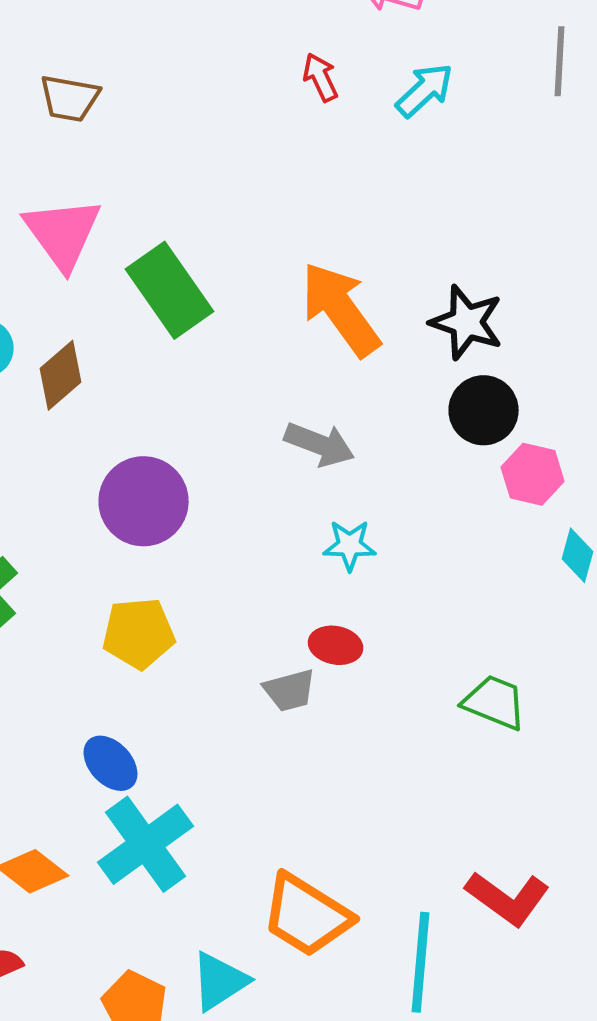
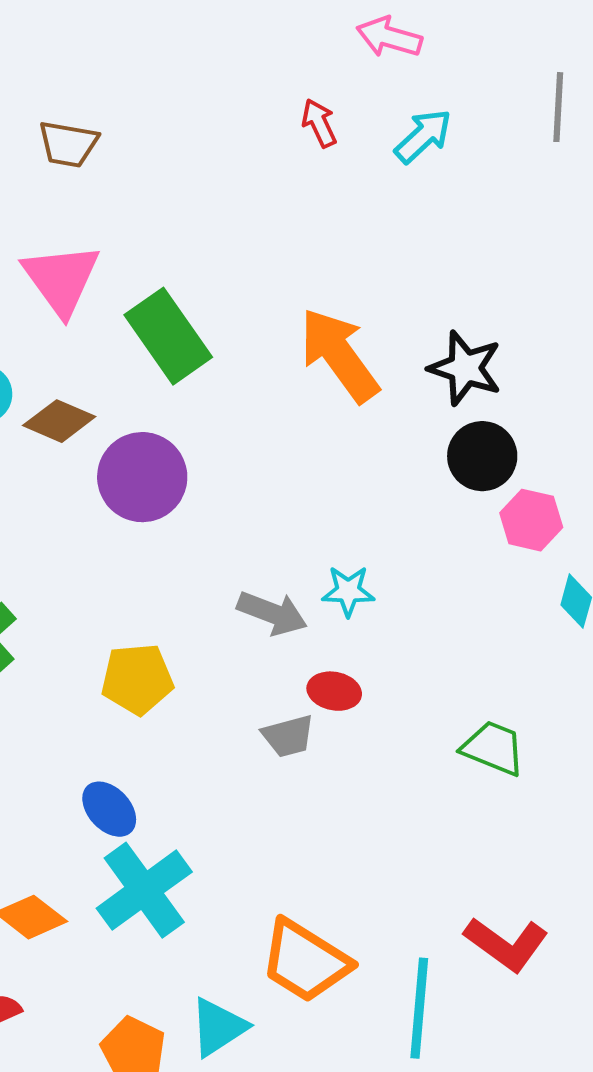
brown diamond: (61, 375) -> (59, 421), turned 64
gray arrow: (320, 444) -> (272, 613), moved
purple circle: (144, 501) -> (142, 477), moved

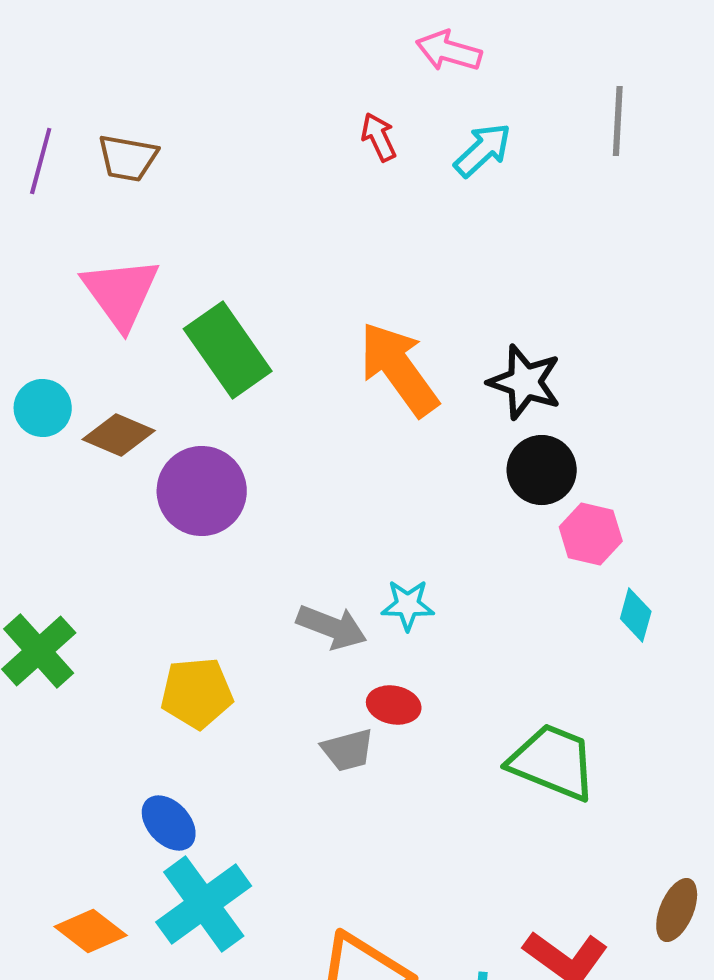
green trapezoid: (493, 748) -> (553, 762), size x1.4

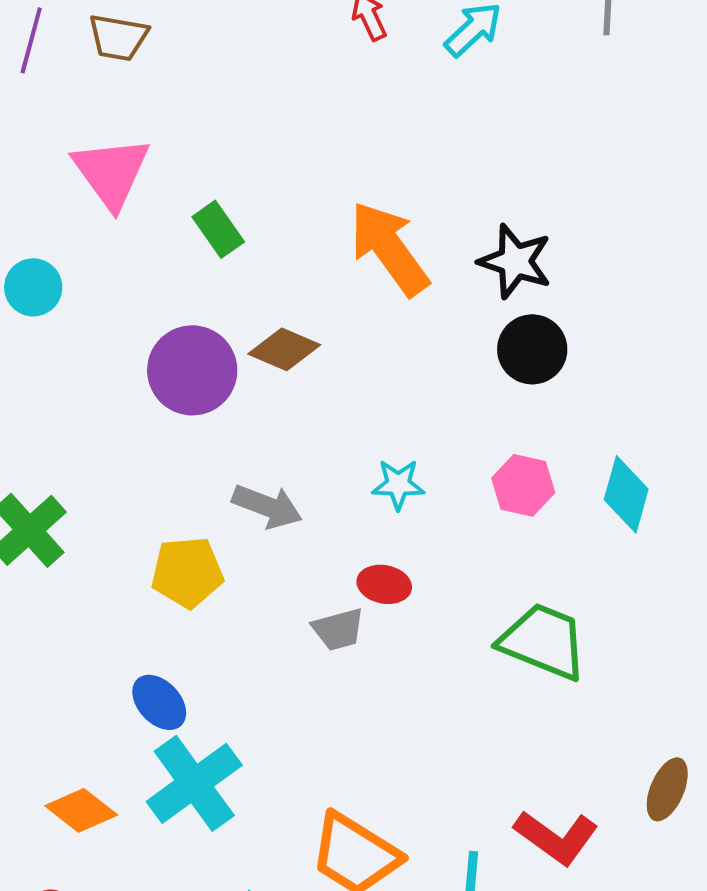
green rectangle: (228, 350) -> (218, 229), size x0.6
brown diamond: (119, 435) -> (284, 349), moved
pink hexagon: (591, 534) -> (523, 485), moved
cyan diamond: (636, 615) -> (626, 494), size x1.4
gray arrow: (332, 627) -> (267, 506), moved

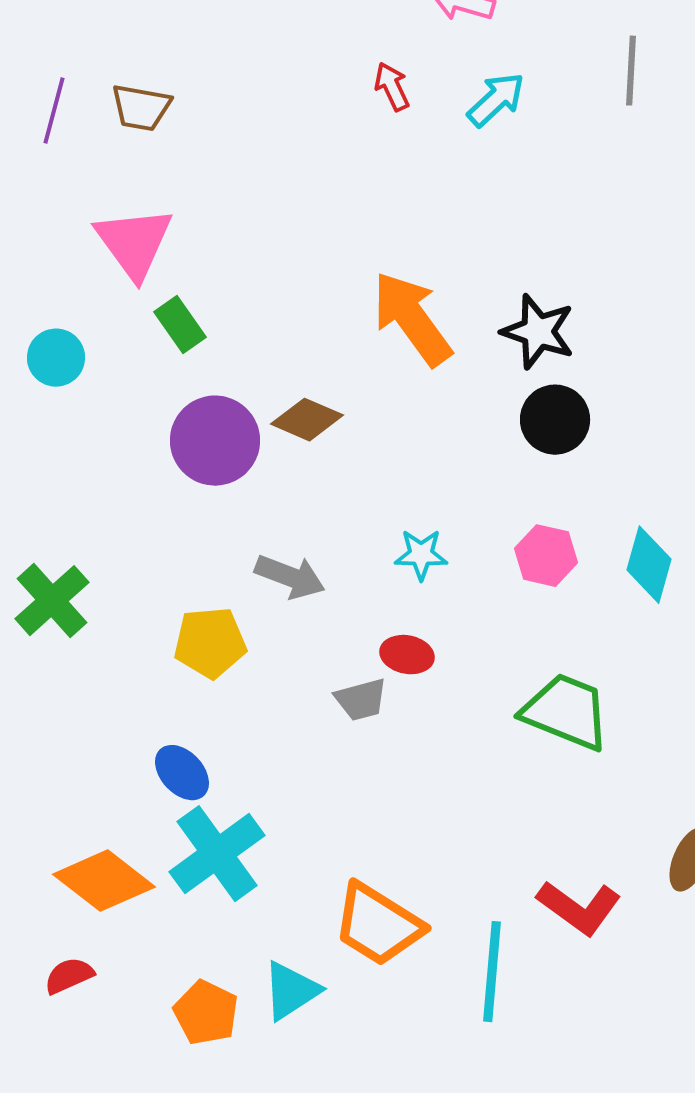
green rectangle: (218, 229) -> (180, 325), moved
orange diamond: (81, 810) -> (104, 881), size x1.4

